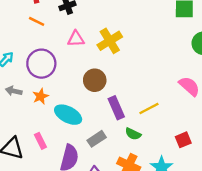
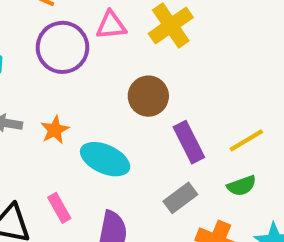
purple circle: (41, 64) -> (62, 47), moved
green semicircle: (133, 134) -> (242, 186), moved, turned -42
gray rectangle: (97, 139) -> (180, 198), moved

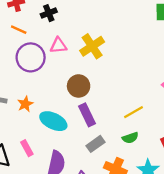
purple rectangle: (189, 142) -> (87, 115), moved

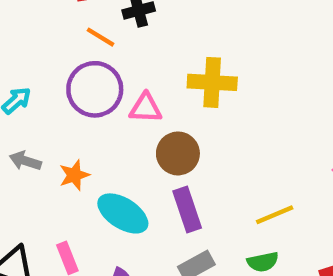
orange line: (19, 30) -> (101, 37), moved
pink triangle: (58, 45) -> (146, 108), moved
yellow cross: (92, 46) -> (212, 82), turned 30

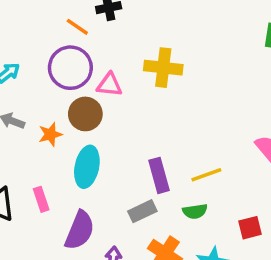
brown circle: (178, 153) -> (85, 114), moved
purple rectangle: (187, 210) -> (159, 175), moved
cyan ellipse: (123, 213) -> (87, 167), turned 66

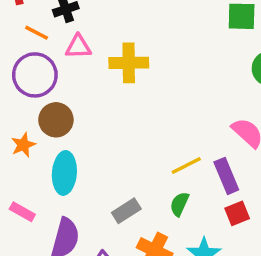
pink triangle: (110, 85) -> (78, 47), moved
purple rectangle: (159, 175) -> (226, 176), moved
pink rectangle: (41, 199) -> (22, 212), turned -35
green semicircle: (195, 211) -> (179, 204), turned 130

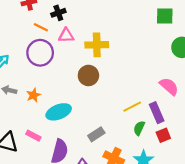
brown circle: (56, 120) -> (88, 75), moved
cyan ellipse: (64, 173) -> (59, 112), turned 65
green semicircle: (179, 204) -> (139, 128), moved

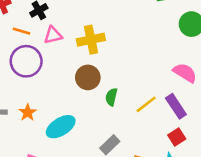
green semicircle: (139, 128) -> (111, 97), moved
red square: (163, 135) -> (177, 137), moved

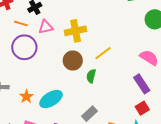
yellow line: (146, 104) -> (103, 53), moved
orange star: (28, 112) -> (26, 96), moved

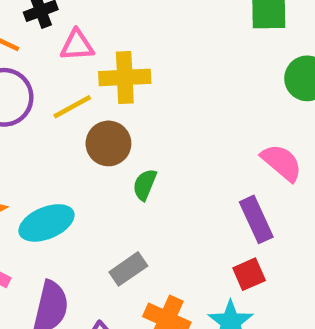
pink triangle: (46, 27) -> (77, 45), moved
yellow line: (103, 53) -> (72, 107), moved

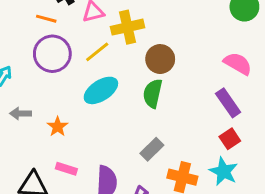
brown circle: (108, 143) -> (160, 59), moved
green semicircle: (145, 185) -> (153, 93), size x1.4
cyan ellipse: (46, 223) -> (101, 90), moved

